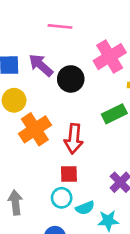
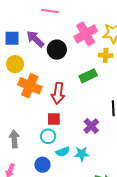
orange cross: (35, 129) -> (30, 86), turned -35
cyan semicircle: (85, 208) -> (63, 152), moved

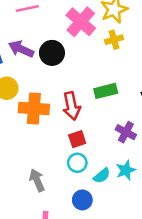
green rectangle: (88, 76) -> (106, 91), moved, turned 30

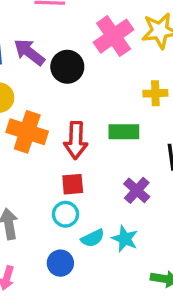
yellow cross: (114, 40) -> (155, 93), moved
cyan star: (126, 170) -> (125, 239), turned 30

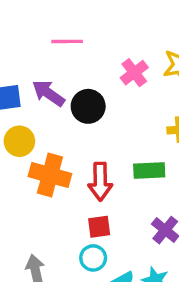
pink cross: (114, 36) -> (134, 73), size x0.7

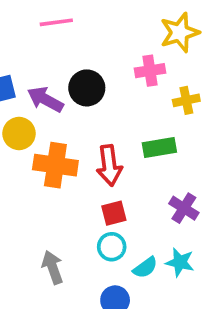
pink cross: (134, 73) -> (150, 71), moved, turned 36
purple arrow: (48, 93) -> (45, 99), moved

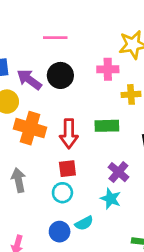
pink line: (56, 22) -> (55, 38), moved
cyan star: (180, 262) -> (111, 199), moved
gray arrow: (53, 267) -> (18, 180), moved
cyan semicircle: (145, 268) -> (84, 223), moved

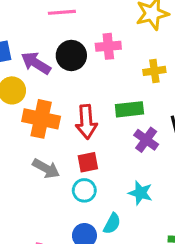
pink cross: (108, 69) -> (108, 46), moved
purple cross: (118, 172) -> (146, 140), moved
gray arrow: (18, 180) -> (46, 169), moved, turned 135
cyan semicircle: (84, 223) -> (112, 224), turned -30

